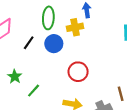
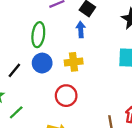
yellow cross: (75, 27) -> (74, 62), moved
black line: (29, 43) -> (14, 70), moved

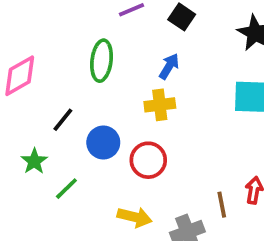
blue arrow: (81, 30) -> (169, 66), moved, turned 35
blue circle: (42, 63) -> (103, 142), moved

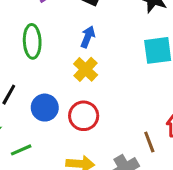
yellow cross: (160, 105) -> (86, 69), turned -30
green line: (66, 189) -> (21, 150), turned 30

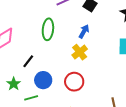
blue circle: (45, 108) -> (43, 80), moved

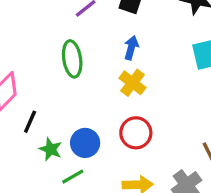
black line: (28, 61) -> (30, 122), moved
green star: (14, 84) -> (51, 149), moved

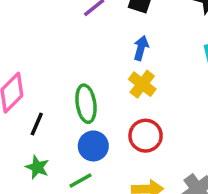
green ellipse: (72, 59) -> (86, 104), moved
green star: (51, 149) -> (37, 167), moved

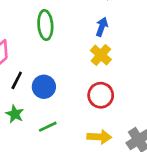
green ellipse: (86, 104) -> (45, 25), moved
blue circle: (93, 146) -> (44, 87), moved

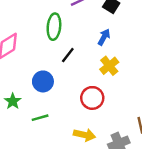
yellow cross: (101, 55) -> (109, 66), moved
black line: (17, 80) -> (68, 55), moved

